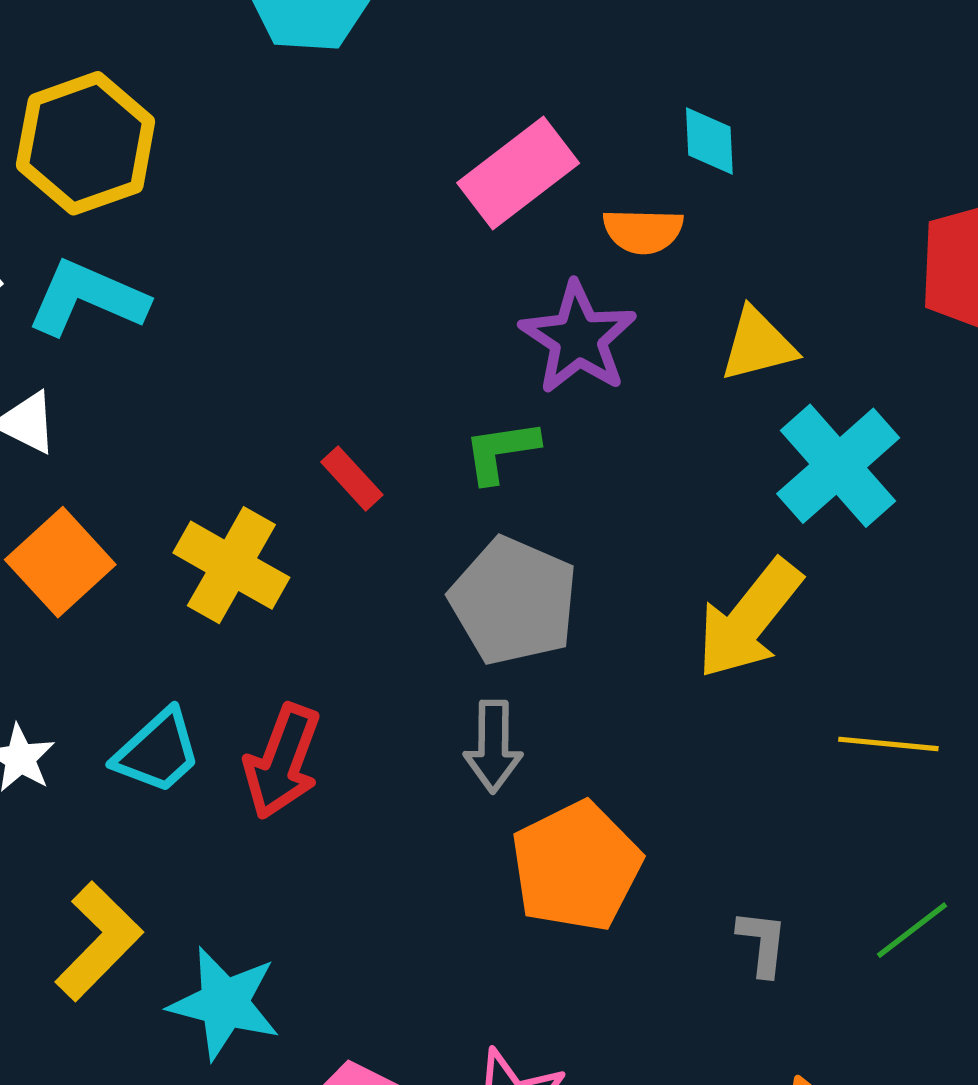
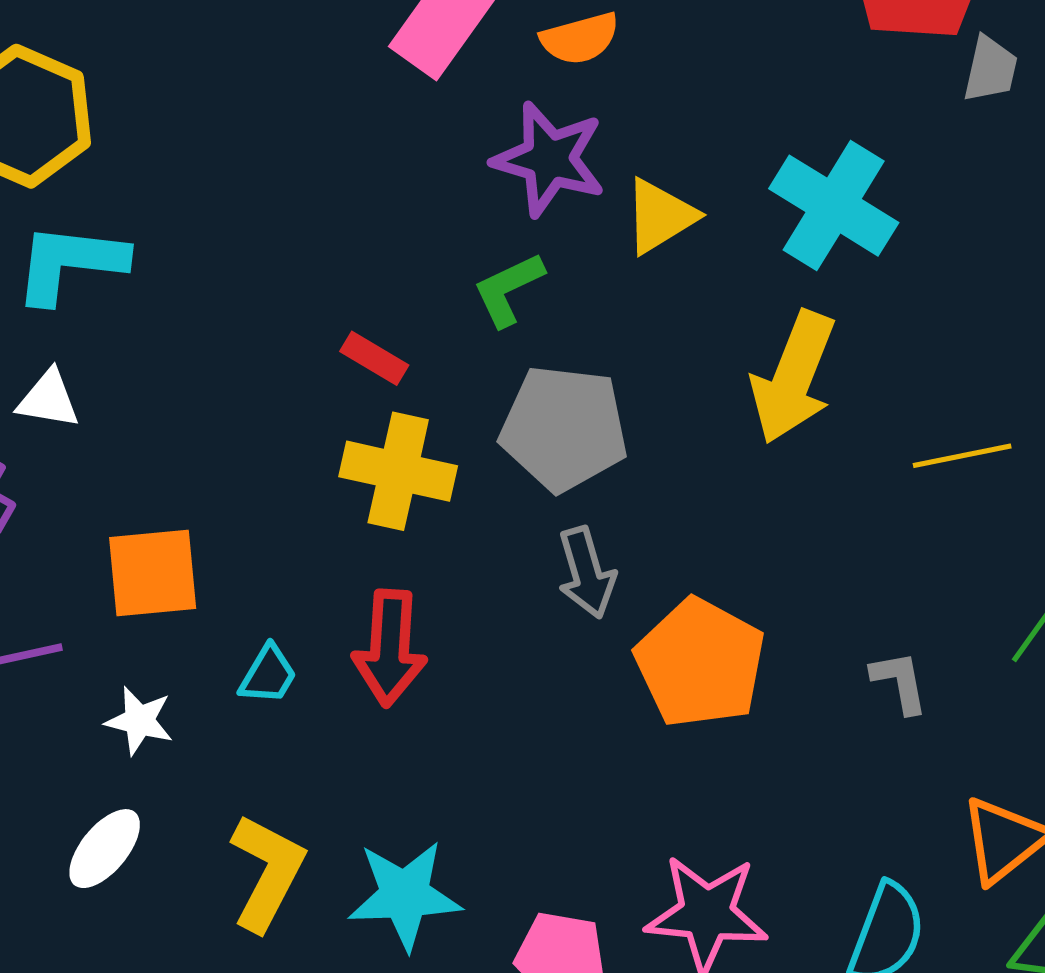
yellow triangle: (758, 345) -> (660, 216), moved
orange square: (60, 562) -> (153, 573), moved, turned -36
yellow cross: (231, 565) -> (398, 471), moved
cyan trapezoid: (157, 752) -> (268, 675), size x0.7

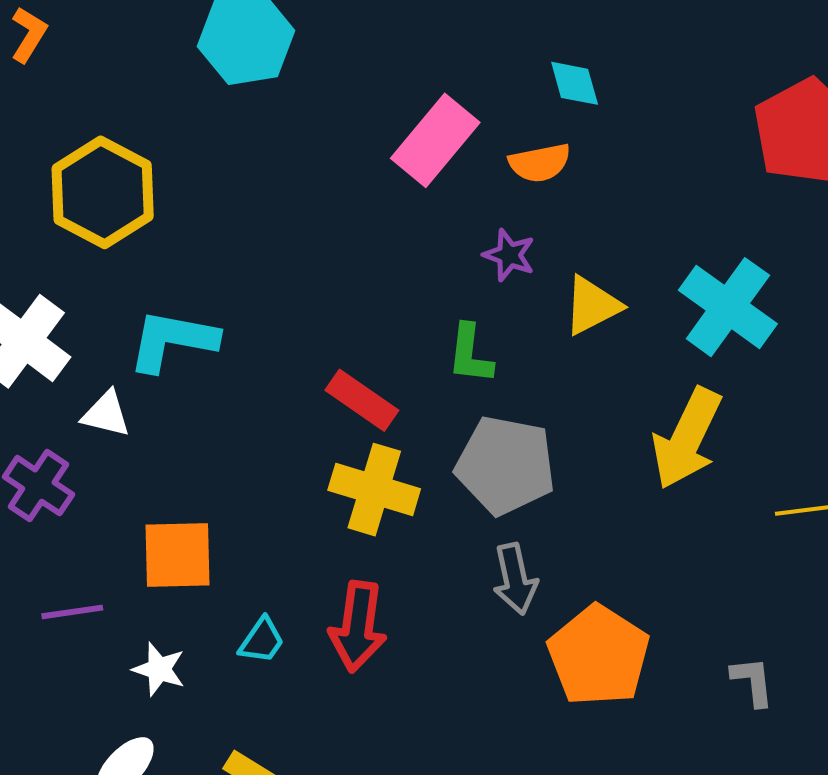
purple star: (549, 159) -> (509, 255), size x0.6
cyan L-shape: (70, 263) -> (173, 341), moved
green L-shape: (508, 289) -> (470, 354), turned -62
red rectangle: (374, 358) -> (362, 400), size x1.4

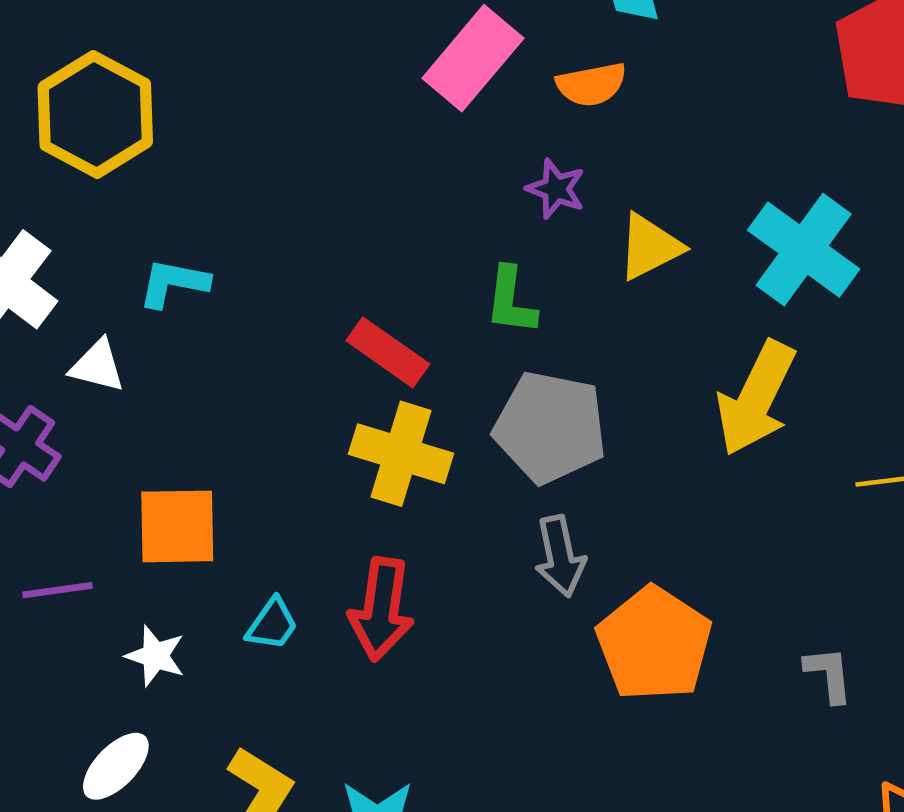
cyan L-shape: (173, 341) -> (173, 283), size x0.7

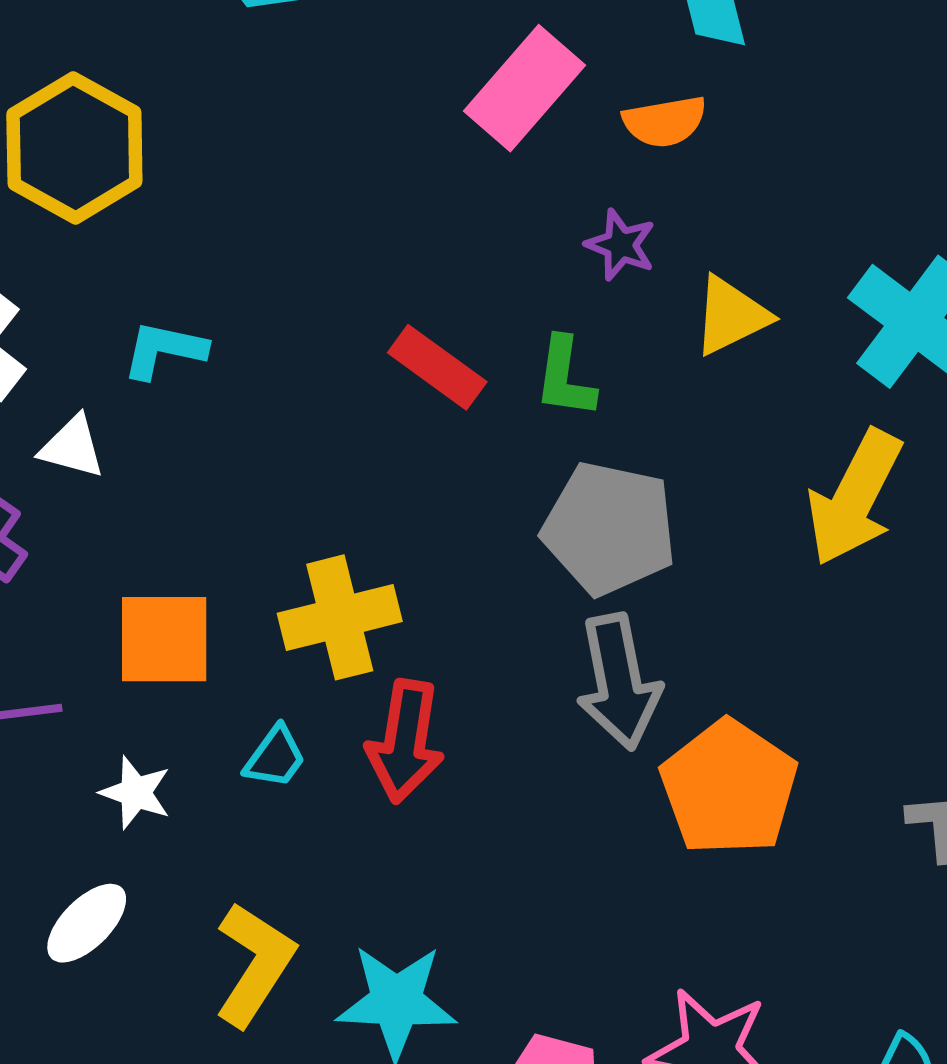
red rectangle: (388, 352) -> (437, 367), moved
yellow cross: (401, 454) -> (340, 617), moved, turned -32
gray arrow: (560, 556) -> (619, 682), size x1.4

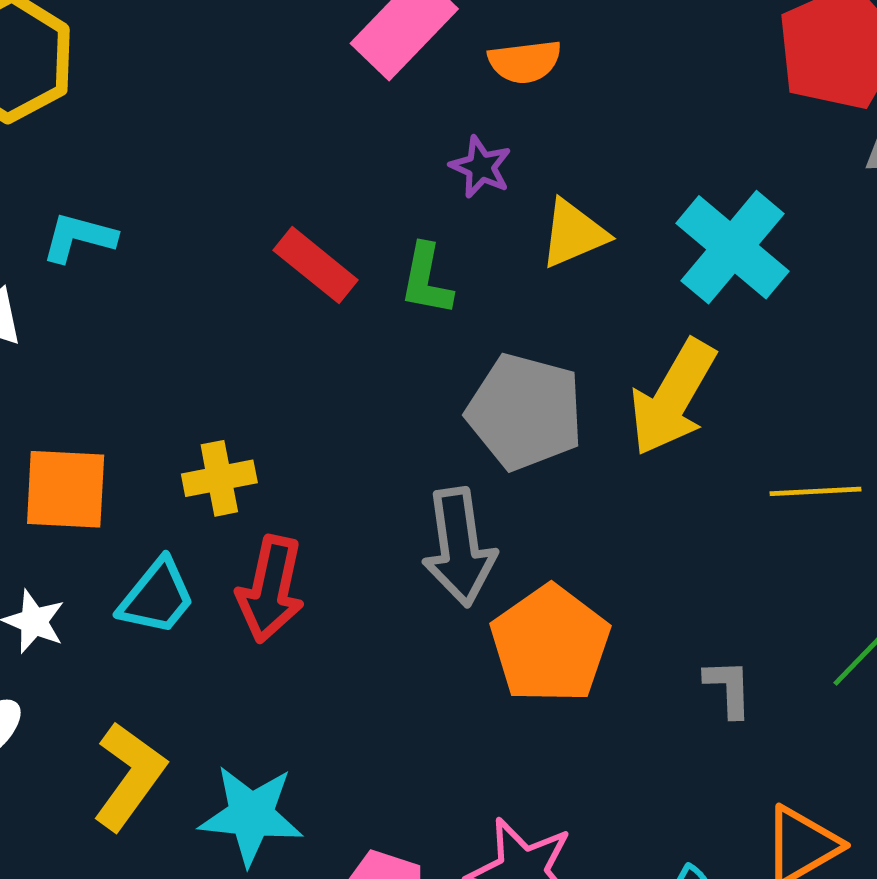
gray pentagon: (609, 528) -> (525, 412), moved
yellow cross: (340, 617) -> (219, 478), size x0.7
cyan trapezoid: (275, 757) -> (157, 597), size x1.4

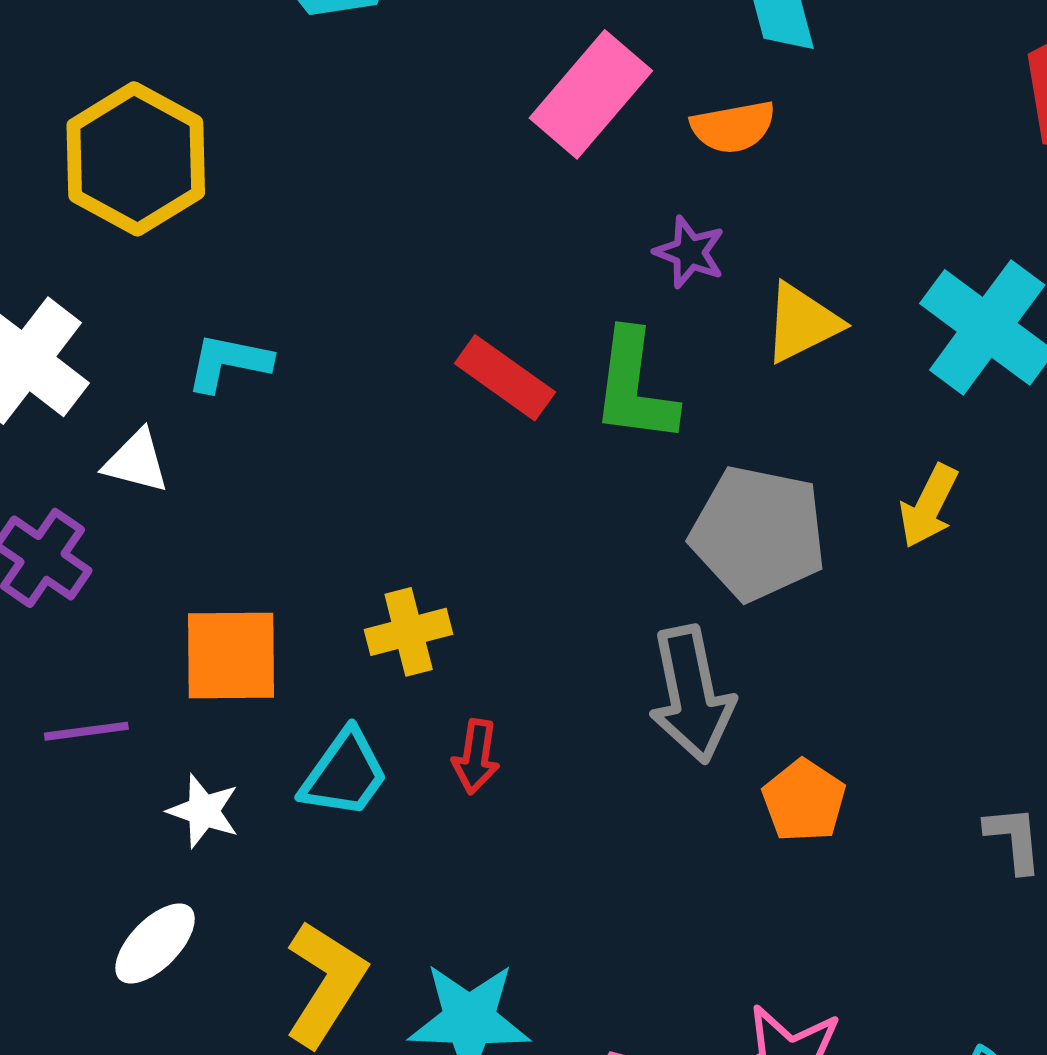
green L-shape: (426, 280) -> (634, 387), size x1.4
yellow arrow: (673, 398) -> (929, 506), size x0.6
red arrow: (271, 589) -> (476, 757), size x0.6
orange pentagon: (550, 644) -> (804, 801), size x0.6

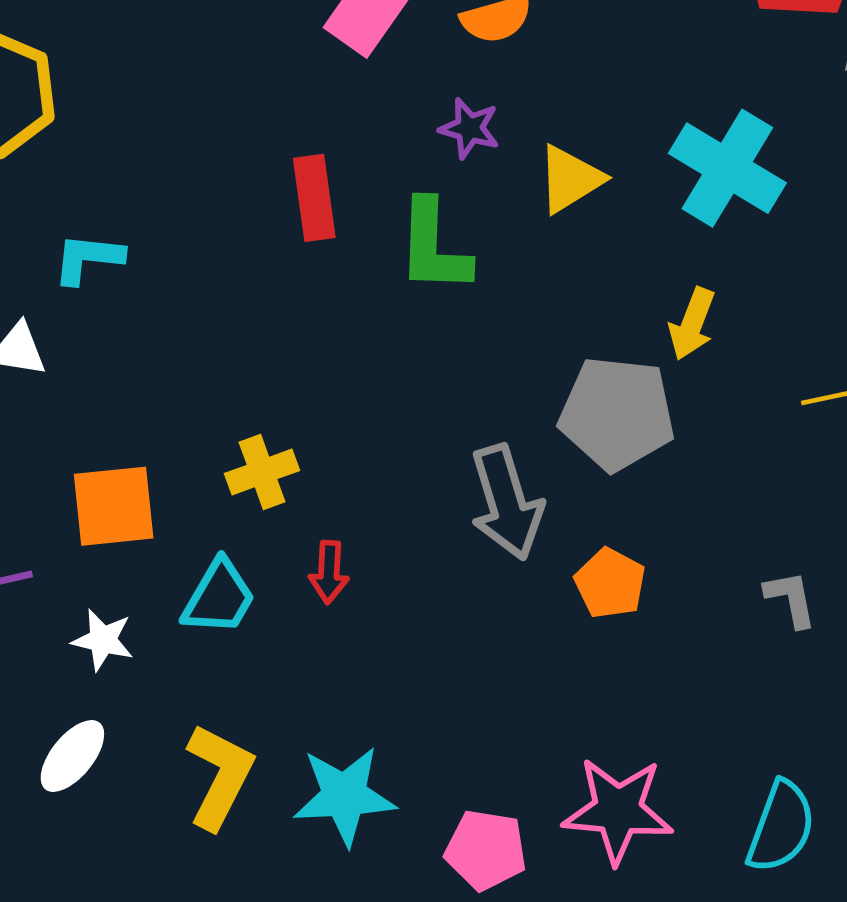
red rectangle: (505, 378) -> (314, 198), moved, turned 52
gray pentagon: (758, 533) -> (617, 414), moved

